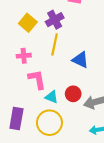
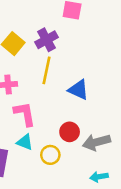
cyan triangle: (52, 97) -> (25, 142), moved
yellow circle: (49, 123) -> (50, 155), moved, size x0.6

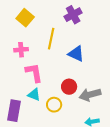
purple cross: (46, 40) -> (73, 15), moved

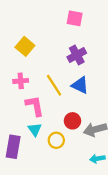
purple cross: (73, 15) -> (77, 55), moved
yellow line: (51, 39) -> (54, 85), moved, turned -45
cyan triangle: (34, 95) -> (35, 129), turned 32

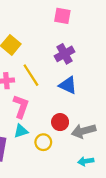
yellow line: (54, 85) -> (31, 75), moved
pink L-shape: (35, 106) -> (21, 106), turned 30
cyan triangle: (35, 129) -> (21, 131), turned 48

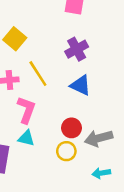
cyan triangle: (21, 131) -> (26, 138), turned 32
yellow circle: (43, 142) -> (66, 151), moved

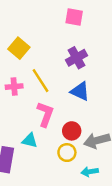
pink L-shape: (26, 110) -> (45, 114), moved
cyan arrow: (101, 173) -> (90, 172), moved

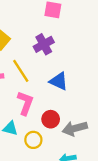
purple cross: (77, 58) -> (44, 44), moved
yellow circle: (67, 153) -> (33, 140), moved

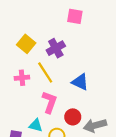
purple cross: (44, 44) -> (56, 48), moved

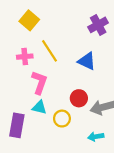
purple cross: (56, 48) -> (98, 25), moved
pink L-shape: (49, 102) -> (39, 82), moved

